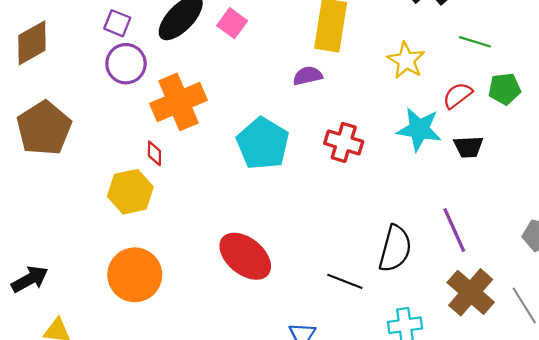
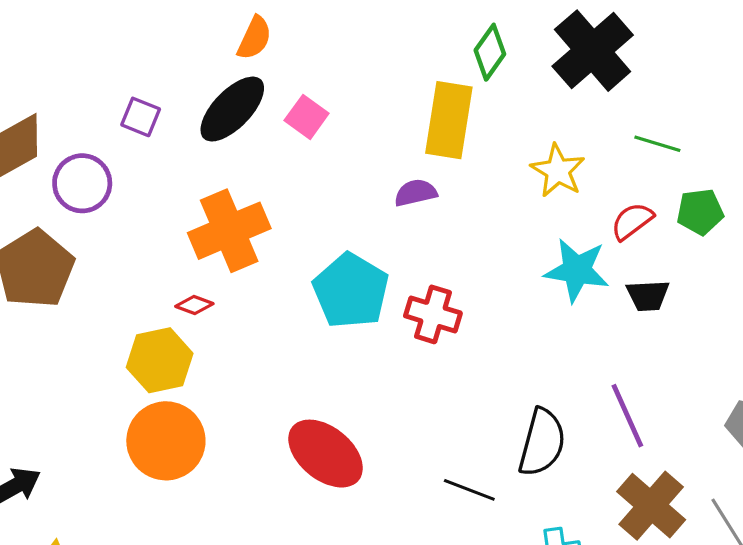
purple circle: (126, 64) -> (82, 183), moved
red cross: (344, 142) -> (433, 314), moved
red diamond: (154, 153) -> (194, 305), turned -70
orange circle: (135, 275) -> (166, 441), moved

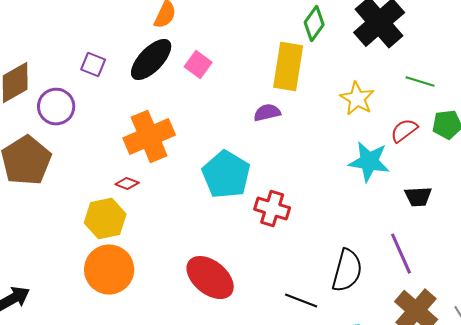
black trapezoid: (648, 295) -> (418, 197), moved
red cross: (433, 314) -> (272, 209), moved

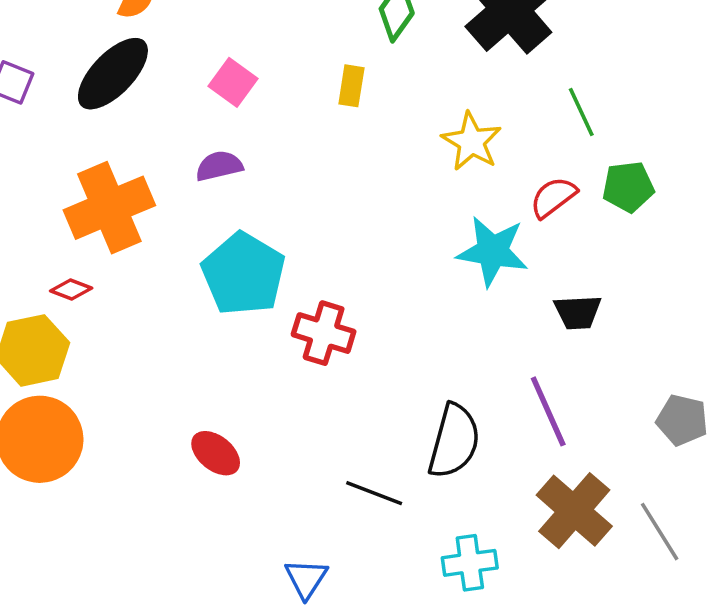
pink square: (198, 65) -> (233, 82), moved
yellow rectangle: (288, 67) -> (351, 86), size x0.5
green line: (420, 82) -> (581, 112), turned 48
purple semicircle: (267, 113) -> (219, 166), moved
red ellipse: (210, 278) -> (216, 453), size x0.6

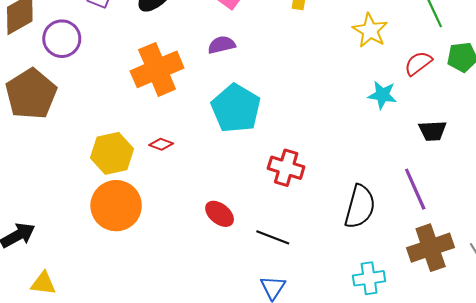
cyan star: (492, 251) -> (382, 95), size x0.7
red diamond: (71, 290) -> (161, 144), moved
red cross: (324, 333) -> (286, 168), moved
black line: (374, 493) -> (273, 237), moved
brown cross: (574, 511) -> (431, 248), turned 30

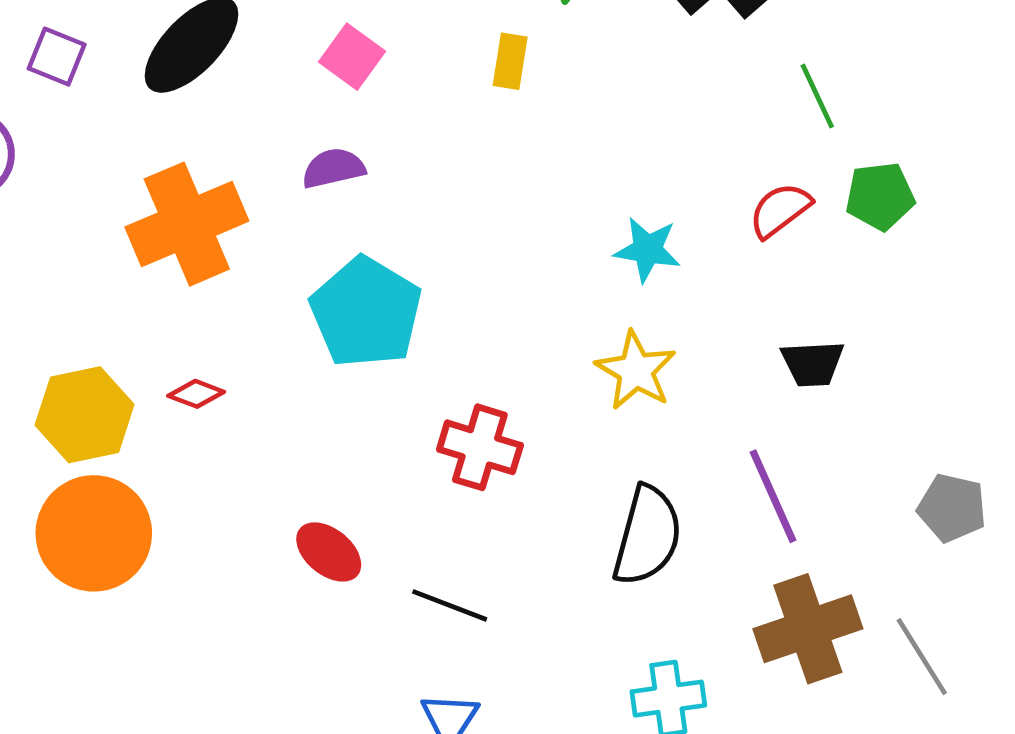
yellow star: (370, 30) -> (636, 371), moved
cyan star: (382, 95) -> (647, 250), moved

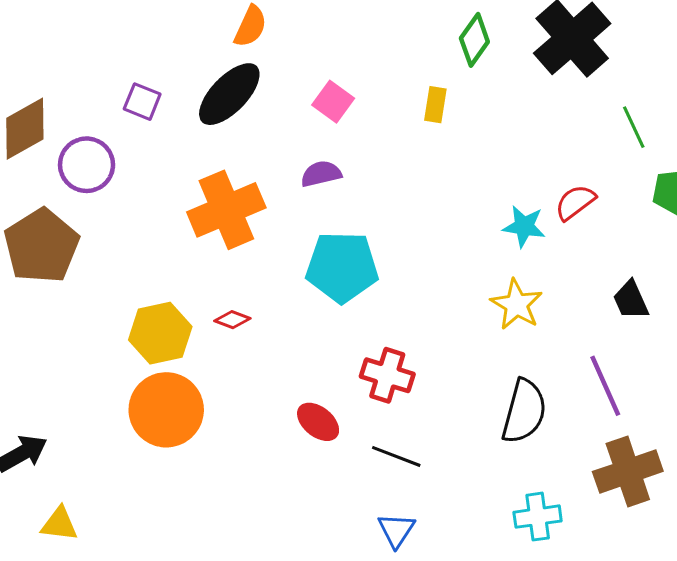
red semicircle: (780, 210) -> (575, 202), moved
cyan pentagon: (366, 312) -> (342, 267), turned -30
black trapezoid: (813, 364) -> (631, 300), turned 69
red cross: (480, 447) -> (387, 375), moved

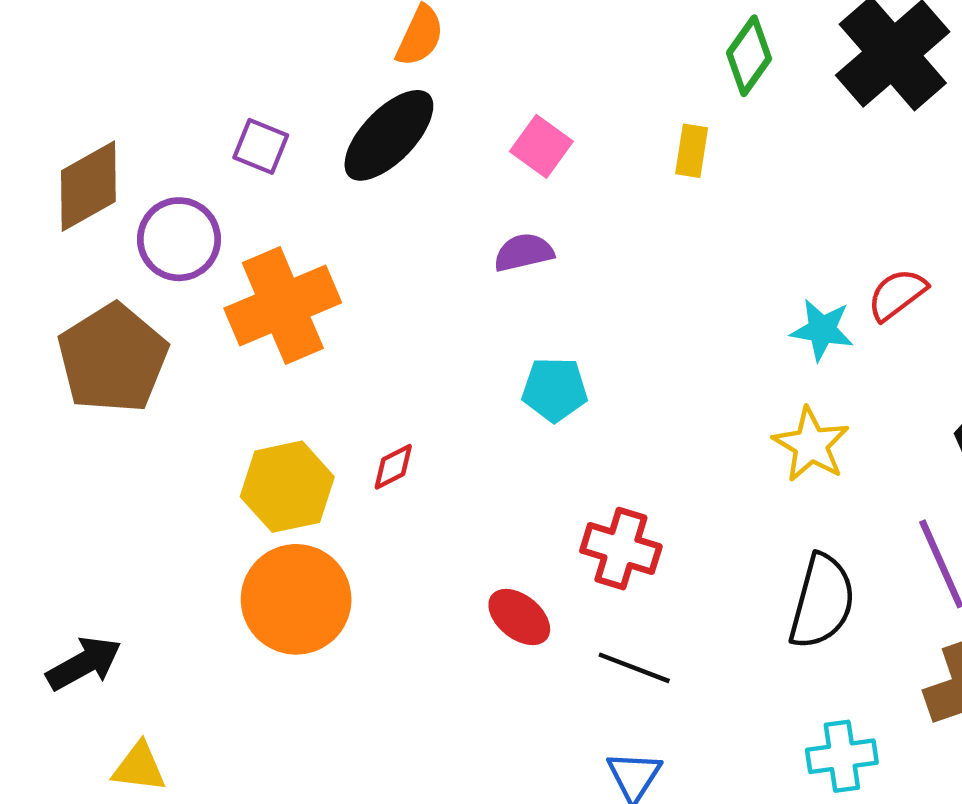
orange cross: (226, 210) -> (283, 305), moved
cyan pentagon: (342, 267) -> (555, 389), size x0.6
red diamond: (232, 320) -> (393, 467), turned -48

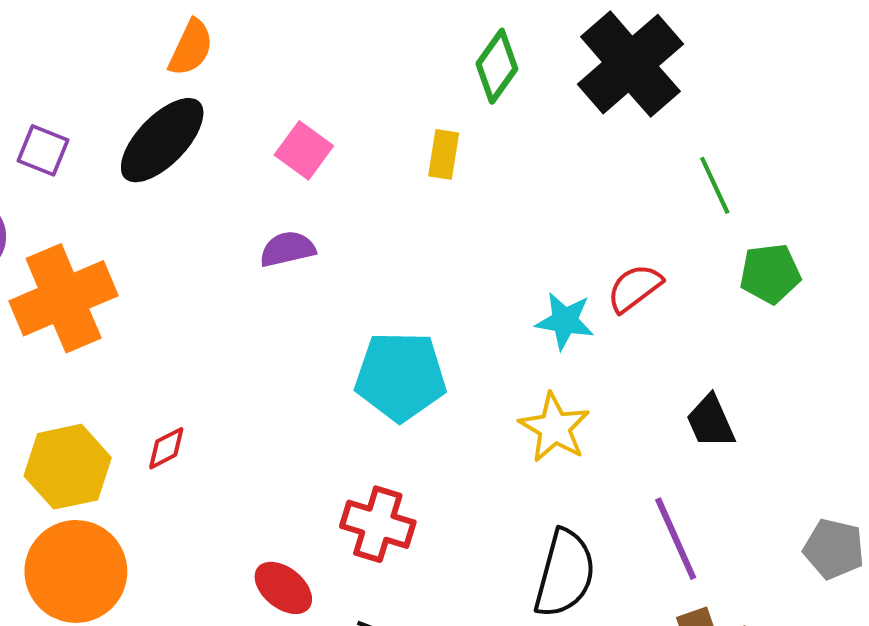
cyan pentagon: (555, 389) -> (400, 376), moved, size x1.5

